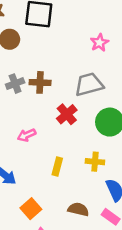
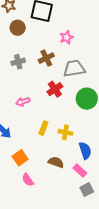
pink star: (100, 43) -> (67, 37), moved
brown cross: (40, 82) -> (46, 58), moved, turned -35
yellow cross: (95, 162) -> (65, 132), moved

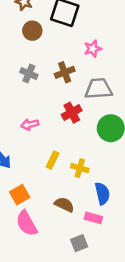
gray cross: (18, 62) -> (29, 74), turned 32
pink rectangle: (80, 170) -> (93, 218), turned -32
pink semicircle: (28, 180) -> (27, 223), size x1.5
gray square: (87, 190) -> (79, 243), moved

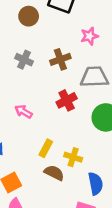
pink arrow: (30, 125) -> (24, 112), turned 42
brown semicircle: (64, 205) -> (54, 173), moved

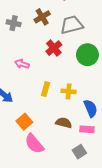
brown semicircle: (54, 173) -> (64, 123), moved

